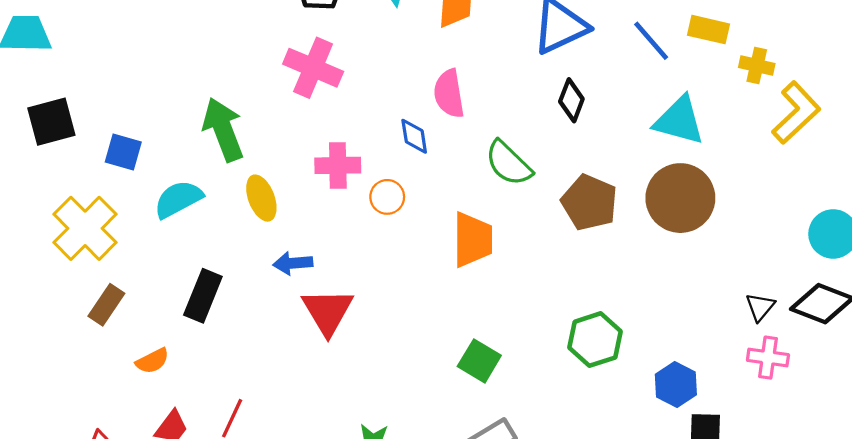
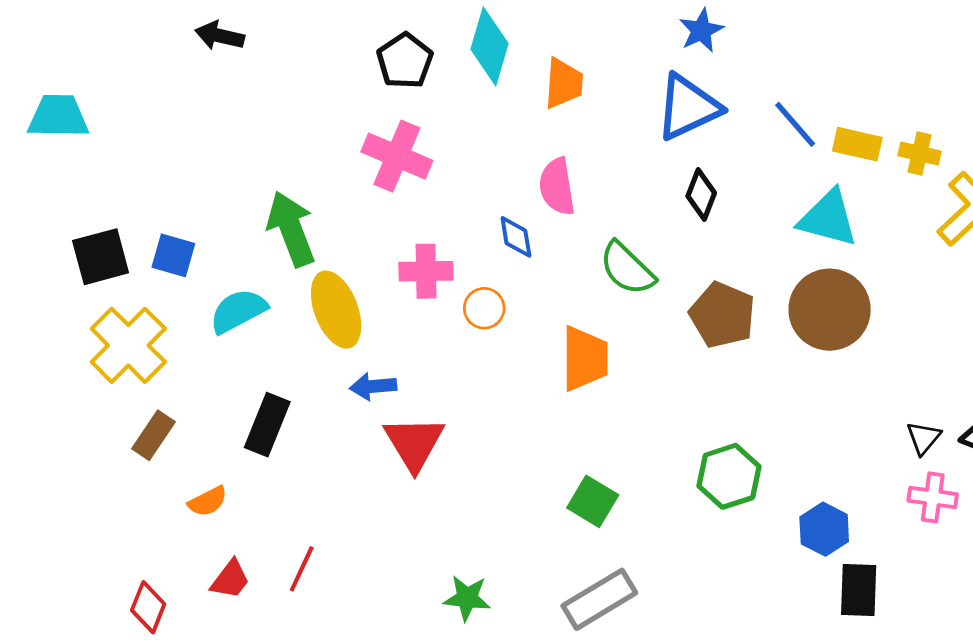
yellow rectangle: (708, 30) -> (857, 144), moved
black square: (51, 122) -> (101, 257), moved
yellow ellipse: (261, 198) -> (336, 310), size x1.4

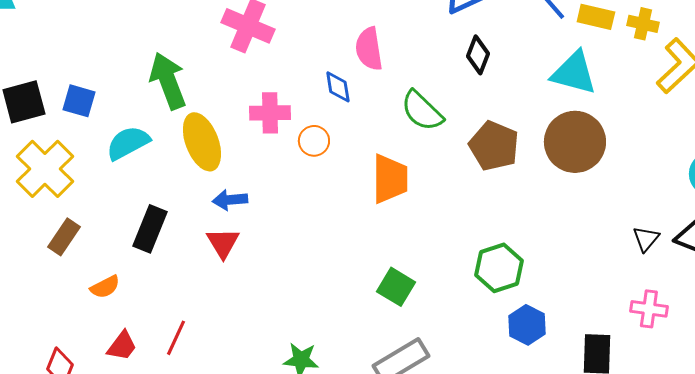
red triangle: (414, 443) -> (223, 243), moved, size x0.7
pink cross: (933, 497) -> (649, 309), moved
blue hexagon: (824, 529) -> (527, 325), moved

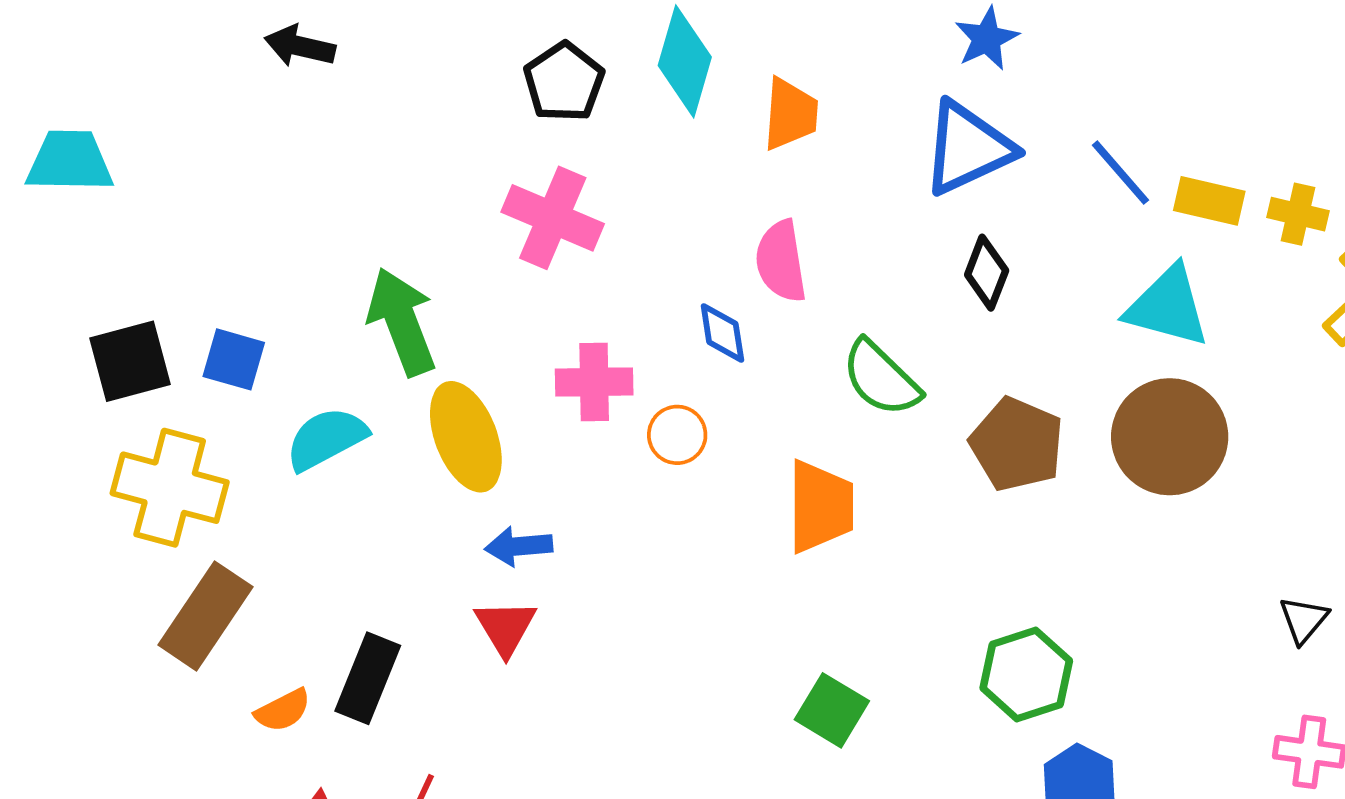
yellow cross: (45, 169) -> (170, 488), turned -30
black rectangle: (150, 229) -> (368, 678), moved
brown rectangle: (64, 237) -> (205, 616), size x1.5

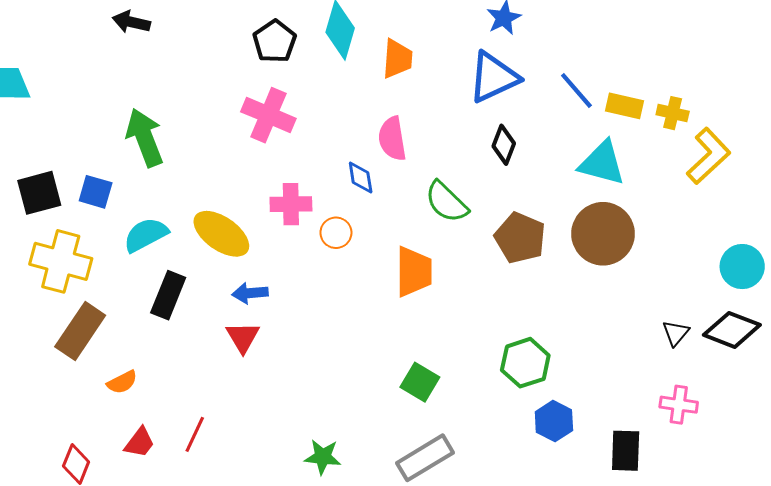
green arrow: (402, 322) -> (145, 138), moved
yellow ellipse: (466, 437) -> (221, 234), turned -34
black rectangle: (368, 678) -> (168, 295), moved

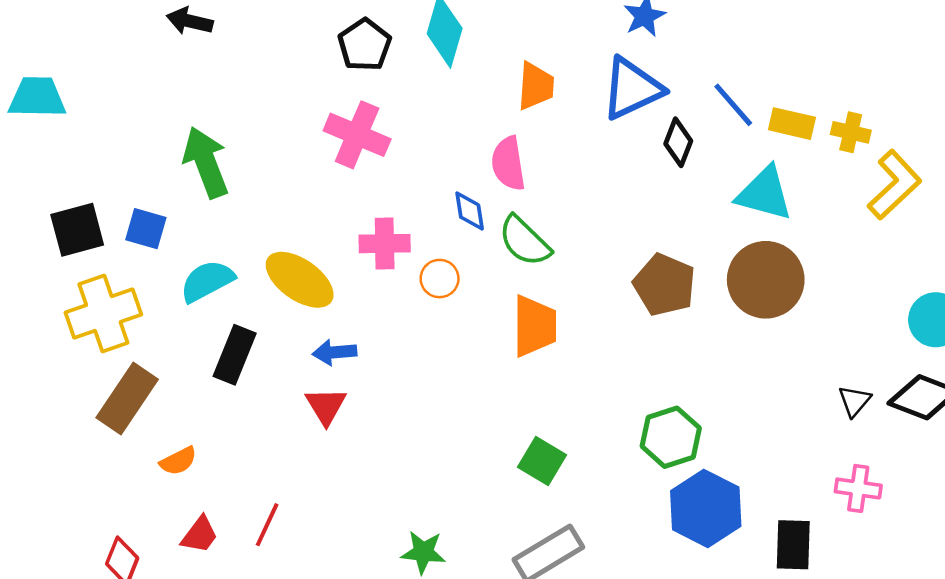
orange trapezoid: (397, 59) -> (536, 86), moved
black diamond: (504, 145) -> (678, 142), moved
green semicircle: (446, 202) -> (525, 241), moved
yellow cross: (61, 261) -> (103, 314), turned -34
blue hexagon: (554, 421) -> (706, 508), size x1.5

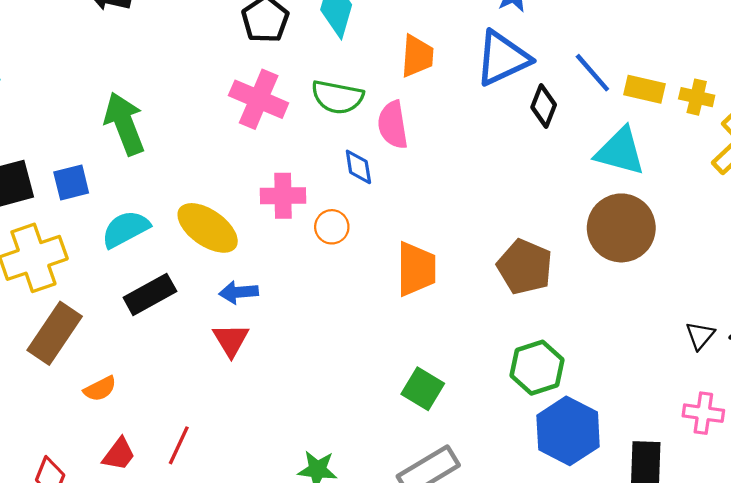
blue square: (146, 229) -> (71, 182), turned -30
green semicircle: (525, 241) -> (337, 97), moved, turned -33
brown pentagon: (665, 285) -> (525, 267), moved
black rectangle: (235, 355) -> (150, 294), turned 39

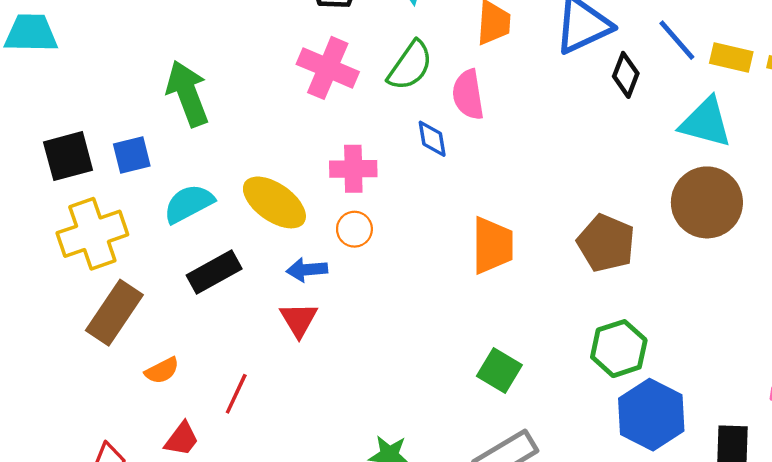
green semicircle: (337, 97) -> (410, 66), turned -66
orange circle: (332, 227) -> (354, 229), moved
red line: (179, 445) -> (236, 394), moved

